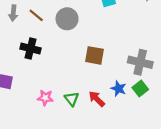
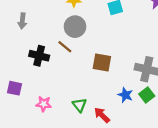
brown line: (36, 15) -> (65, 47), moved
pink star: (45, 98) -> (44, 104), moved
red arrow: (97, 99) -> (102, 115), moved

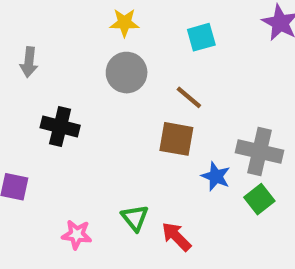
brown line: (65, 47) -> (189, 97), moved
blue star: (125, 95) -> (216, 176), moved
pink star: (44, 104) -> (77, 234), moved

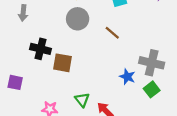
brown square: (176, 139) -> (63, 63), moved

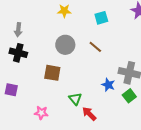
gray circle: (78, 19) -> (65, 45), moved
black cross: (41, 49) -> (18, 53), moved
green triangle: (82, 100) -> (75, 99), moved

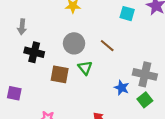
cyan square: (101, 18) -> (127, 14), moved, turned 32
black cross: (18, 53) -> (34, 52), moved
green triangle: (75, 99) -> (85, 68), moved

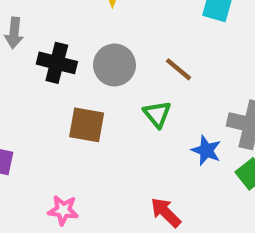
black cross: (34, 52) -> (57, 63), moved
green triangle: (85, 68) -> (157, 114), moved

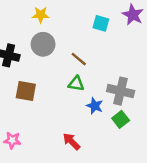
gray circle: (114, 65) -> (43, 44), moved
green triangle: (157, 114) -> (76, 84), moved, turned -42

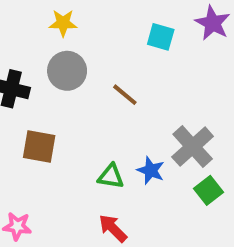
green triangle: (76, 84) -> (111, 176), moved
gray cross: (121, 91) -> (193, 147), turned 35
green square: (121, 119) -> (209, 190), moved

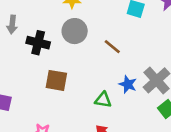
blue star: (151, 170) -> (128, 84), moved

